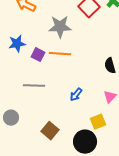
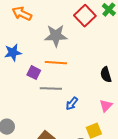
purple square: (38, 55) -> (34, 73), moved
gray line: (34, 86) -> (51, 89), moved

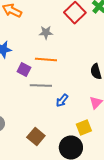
gray star: (56, 36) -> (46, 33), size x0.6

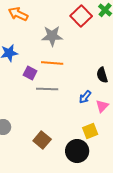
gray star: (46, 33) -> (52, 36), size x1.5
blue arrow: (62, 101) -> (85, 97), moved

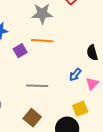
purple square: (30, 73) -> (20, 51), turned 32
gray line: (47, 89) -> (37, 86), moved

